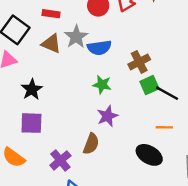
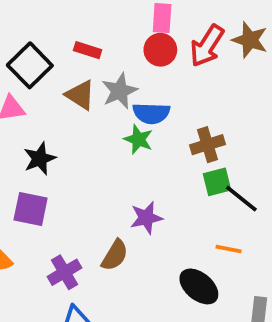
green star: (102, 85) -> (138, 139), moved

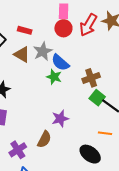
blue semicircle: (151, 113) -> (60, 62), turned 42
green square: (217, 182) -> (97, 98), turned -35

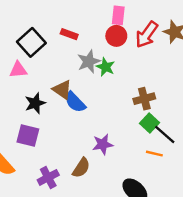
brown triangle: (22, 54) -> (62, 90), moved
blue semicircle: (60, 62) -> (75, 102), moved
green star: (54, 77) -> (105, 67), moved
orange line: (105, 133) -> (154, 154), moved

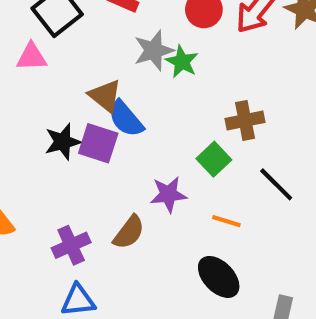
black star: (35, 103) -> (63, 142), moved
green square: (149, 123) -> (214, 159), moved
purple square: (28, 136) -> (98, 143), moved
orange line: (154, 154) -> (226, 221), moved

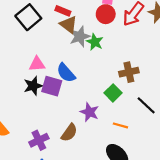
pink triangle: (32, 57) -> (37, 64), moved
brown triangle: (105, 96) -> (69, 25), moved
purple star: (168, 194) -> (89, 112), turned 30

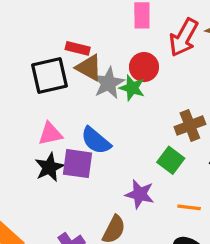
red circle: (106, 14) -> (144, 67), moved
black square: (28, 17) -> (49, 75), moved, turned 35

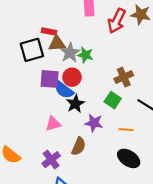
red circle: (144, 67) -> (72, 77), moved
brown triangle: (89, 68) -> (57, 43), turned -30
pink triangle: (50, 134) -> (53, 124), moved
purple square: (77, 164) -> (50, 79), moved
black star: (49, 167) -> (75, 104), moved

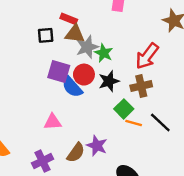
red arrow: (117, 21) -> (147, 56), moved
black square: (32, 50) -> (46, 35), size x0.6
black star: (75, 104) -> (109, 81), moved
purple star: (94, 123) -> (97, 146), moved
orange line: (126, 130) -> (134, 123), moved

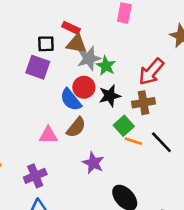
purple square: (59, 71) -> (38, 67), moved
brown semicircle: (76, 153) -> (76, 127), moved

